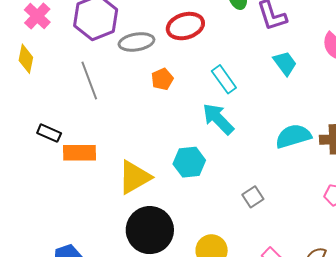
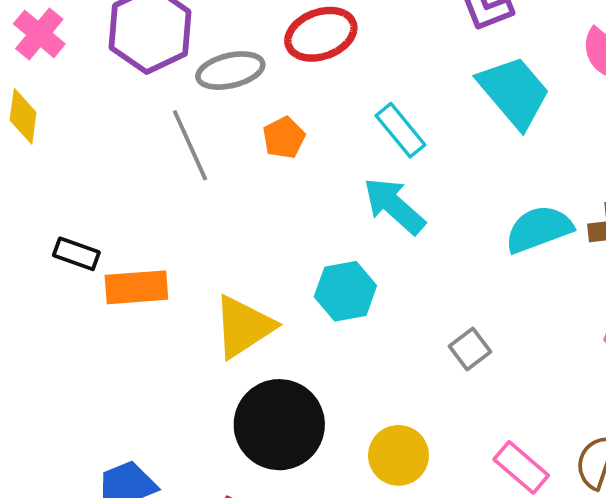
cyan trapezoid: (285, 63) -> (514, 92), size x1.6
gray line: (89, 80) -> (190, 145), moved

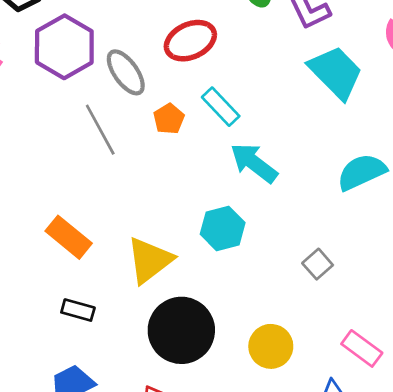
gray ellipse: (230, 71) -> (126, 72), turned 72
cyan rectangle: (400, 130) -> (221, 107), moved
black rectangle: (76, 254) -> (78, 310), moved
orange rectangle: (136, 287) -> (69, 237), turned 48

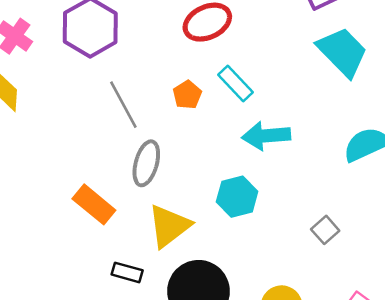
gray ellipse: (126, 72) -> (146, 163), moved, turned 51
cyan arrow: (254, 163) -> (266, 136), turned -42
black rectangle: (78, 310) -> (127, 272), moved

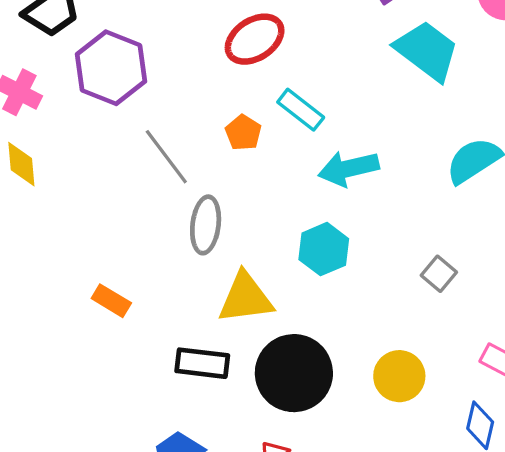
orange rectangle: (94, 204) -> (111, 301), moved, size x0.7
yellow triangle: (169, 226) -> (245, 298), turned 39
black rectangle: (127, 272) -> (202, 363), size x1.4

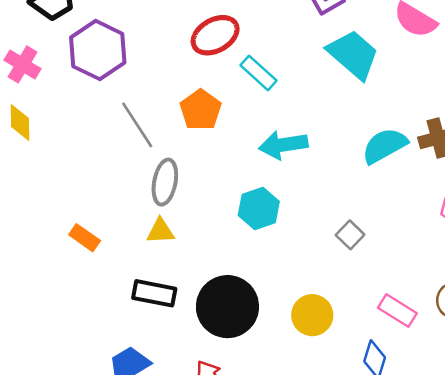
cyan rectangle: (301, 110) -> (258, 73), moved
orange pentagon: (243, 133) -> (201, 110), size x1.4
yellow triangle: (245, 298) -> (160, 231), moved, size x0.6

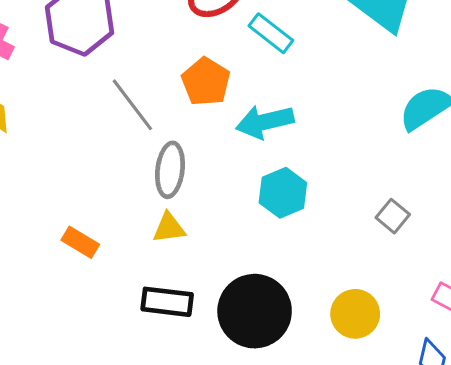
cyan arrow: (283, 145) -> (265, 122), moved

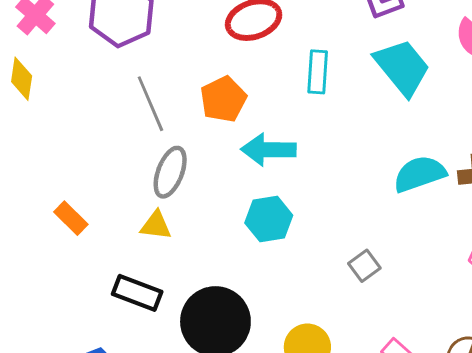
cyan rectangle: (271, 33) -> (318, 72), moved, turned 42

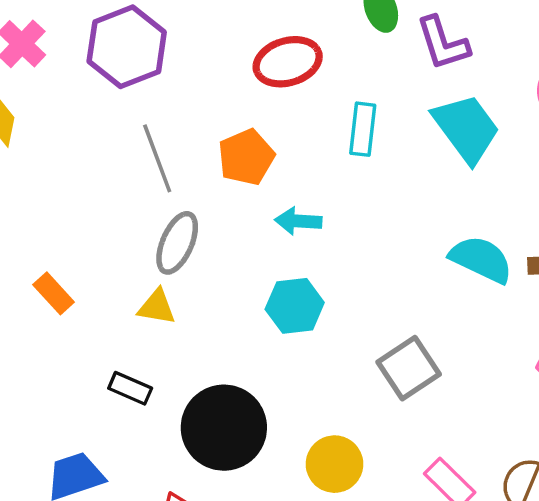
cyan arrow: (268, 150) -> (298, 221), size x0.7
cyan semicircle: (420, 174) -> (481, 259), turned 42
gray square: (364, 266) -> (409, 368), size x1.6
black rectangle: (137, 293) -> (130, 388), size x0.7

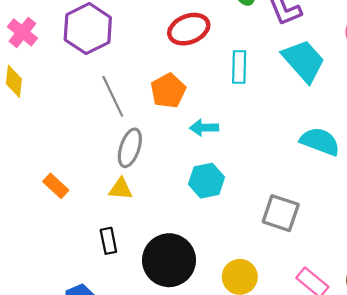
gray square: (409, 368) -> (281, 213), turned -33
black rectangle: (130, 388) -> (108, 241), turned 60

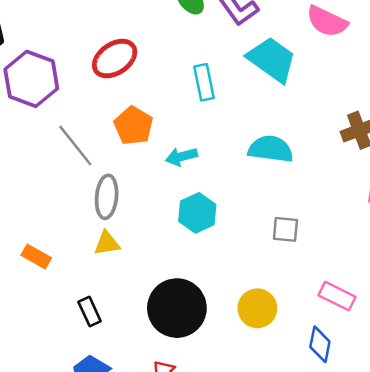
red ellipse: (189, 29) -> (115, 59), moved
cyan semicircle: (320, 141) -> (271, 149), moved
gray square: (281, 213) -> (285, 229), size x0.7
black rectangle: (108, 241) -> (90, 312), moved

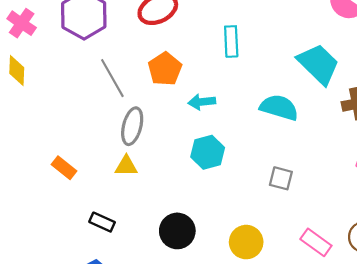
cyan trapezoid: (272, 60) -> (318, 64), moved
black circle: (177, 308) -> (177, 231), size x0.7
black rectangle: (90, 312) -> (102, 222), turned -50

